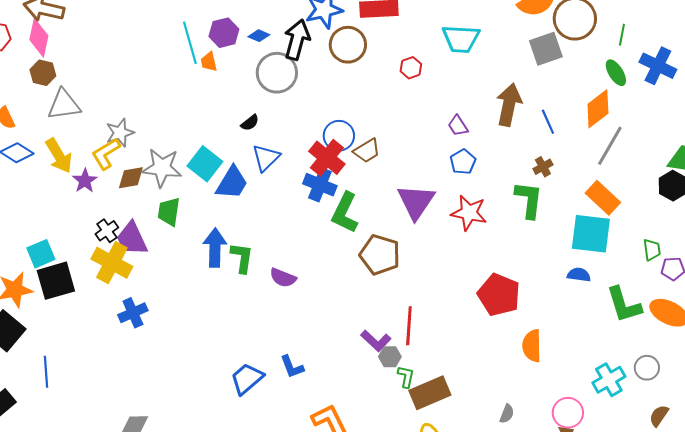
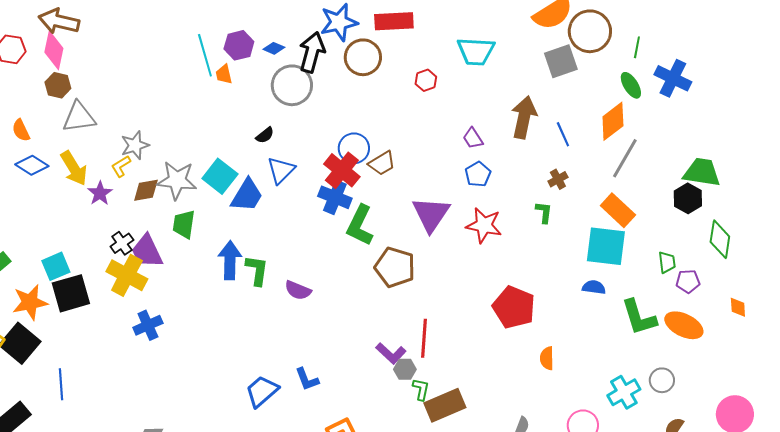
yellow L-shape: (106, 154) -> (121, 166), size x0.7
green L-shape: (529, 200) -> (544, 212), size x0.6
orange semicircle: (532, 346) -> (547, 358), size x0.7

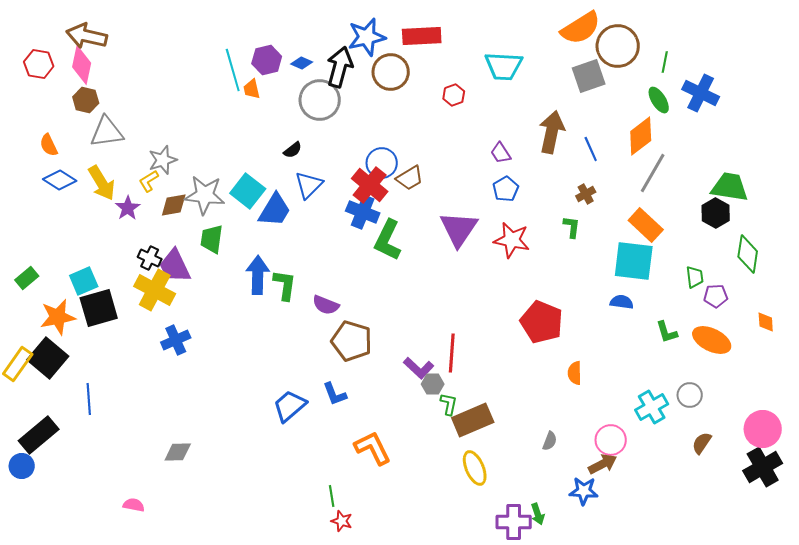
black cross: (122, 243) -> (150, 258), turned -30
brown pentagon: (395, 267) -> (352, 341), moved
green L-shape: (639, 317) -> (667, 332), size x0.6

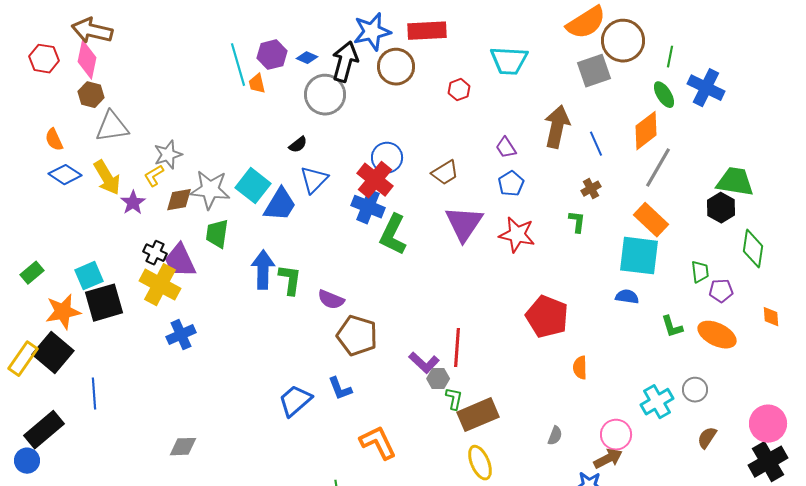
brown trapezoid: (410, 178) -> (445, 173), moved

